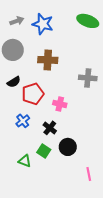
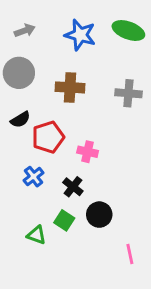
blue star: (43, 24) -> (80, 35), moved
gray cross: (88, 78) -> (128, 93), moved

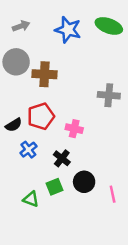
brown cross: (70, 87) -> (45, 74), moved
gray cross: (128, 93) -> (109, 95), moved
black semicircle: (20, 120) -> (14, 125), moved
green square: (64, 220) -> (54, 187), turned 35
pink line: (130, 254) -> (113, 194), moved

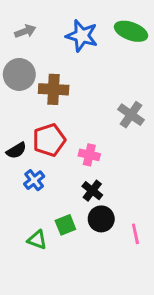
gray cross: (109, 95) -> (131, 115), turned 30
black cross: (62, 158) -> (92, 191), moved

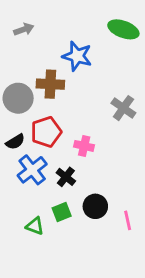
blue star: (82, 36) -> (77, 56), moved
gray circle: (19, 74) -> (18, 98), moved
blue cross: (34, 180) -> (32, 170), size x1.5
black cross: (92, 191) -> (66, 177), moved

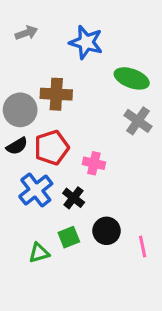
green ellipse: (123, 29) -> (132, 78), moved
blue star: (77, 56) -> (86, 42), moved
black semicircle: (15, 142) -> (17, 146), moved
green triangle: (35, 226) -> (39, 253), turned -36

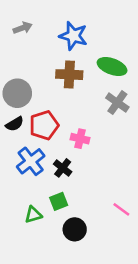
brown cross: (56, 94) -> (69, 75), moved
black circle: (107, 231) -> (75, 229), moved
pink line: (143, 247) -> (121, 209), turned -42

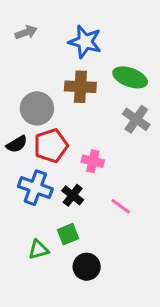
gray circle: (17, 93) -> (37, 108), moved
blue cross: (31, 161) -> (35, 188), turned -32
pink line: (121, 209) -> (121, 206), moved

